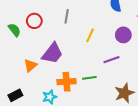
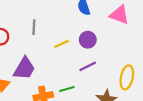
yellow line: (90, 35) -> (62, 44), turned 48
purple circle: (123, 35) -> (88, 40), moved

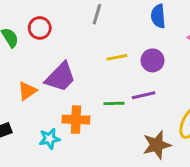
gray line: (34, 27) -> (97, 14), moved
green line: (67, 89) -> (114, 103), moved

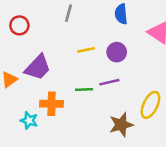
cyan star: (50, 139) -> (29, 120), turned 30

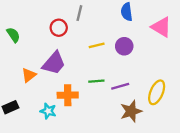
red circle: (19, 25) -> (59, 28), moved
purple line: (109, 82) -> (120, 86), moved

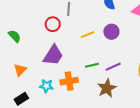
orange triangle: (29, 75) -> (20, 70), moved
cyan star: (48, 111) -> (46, 86), moved
brown star: (131, 111) -> (107, 88), moved

